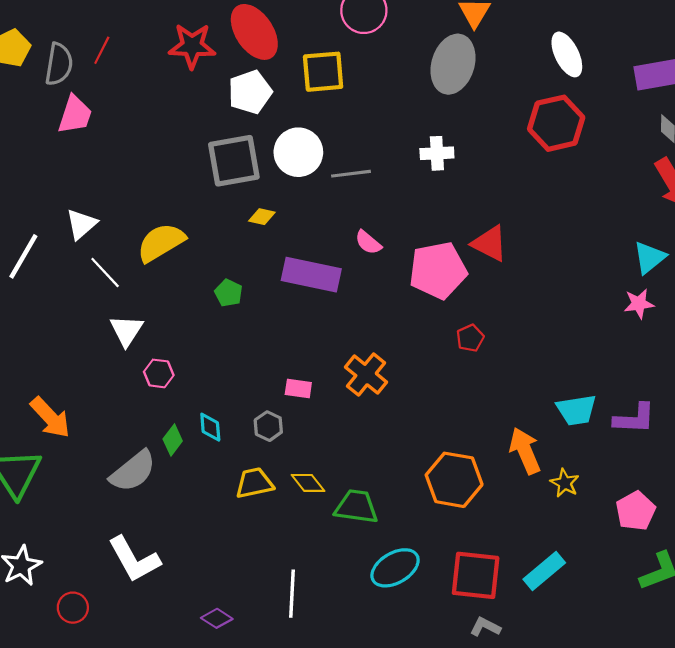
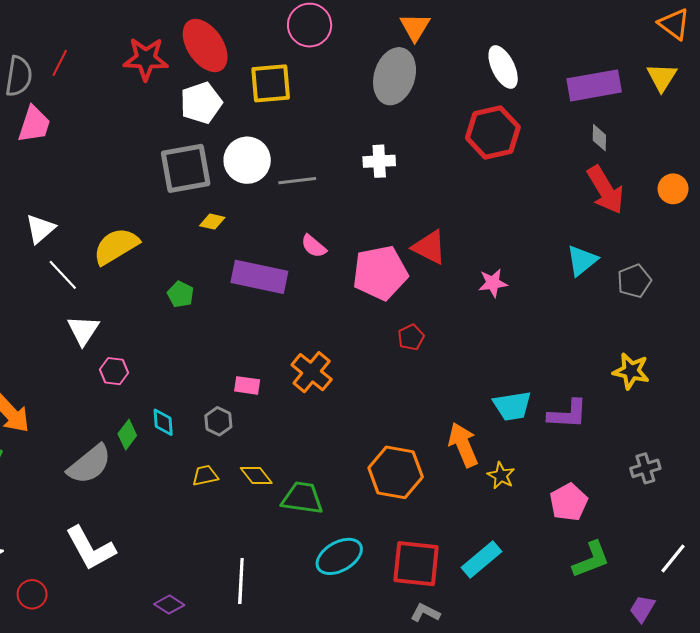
pink star: (639, 304) -> (493, 283), moved
yellow trapezoid: (254, 483) -> (205, 476), size x0.7

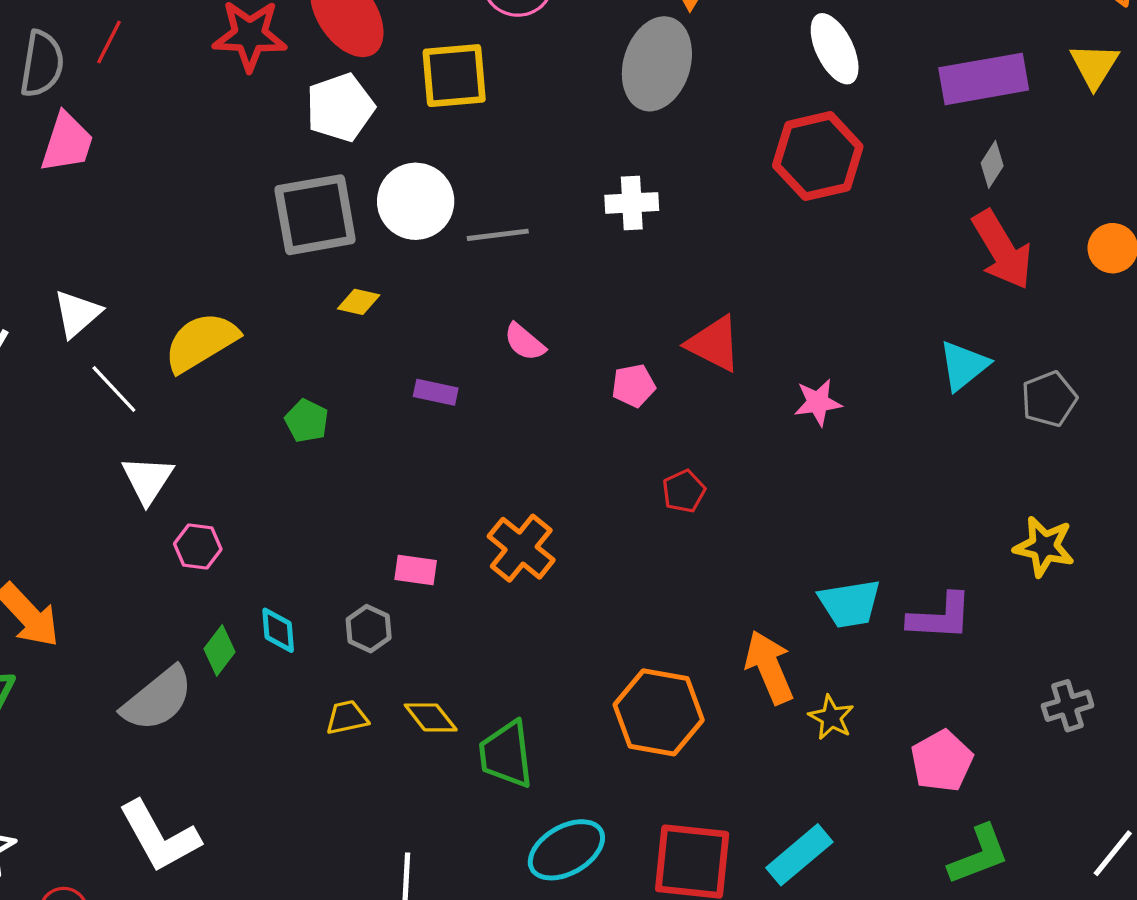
gray diamond: (599, 138) -> (992, 164), turned 32
pink pentagon: (380, 273) -> (633, 386), size x0.5
purple rectangle: (259, 277) -> (436, 392), size x0.5
green trapezoid: (302, 498) -> (506, 754), turned -105

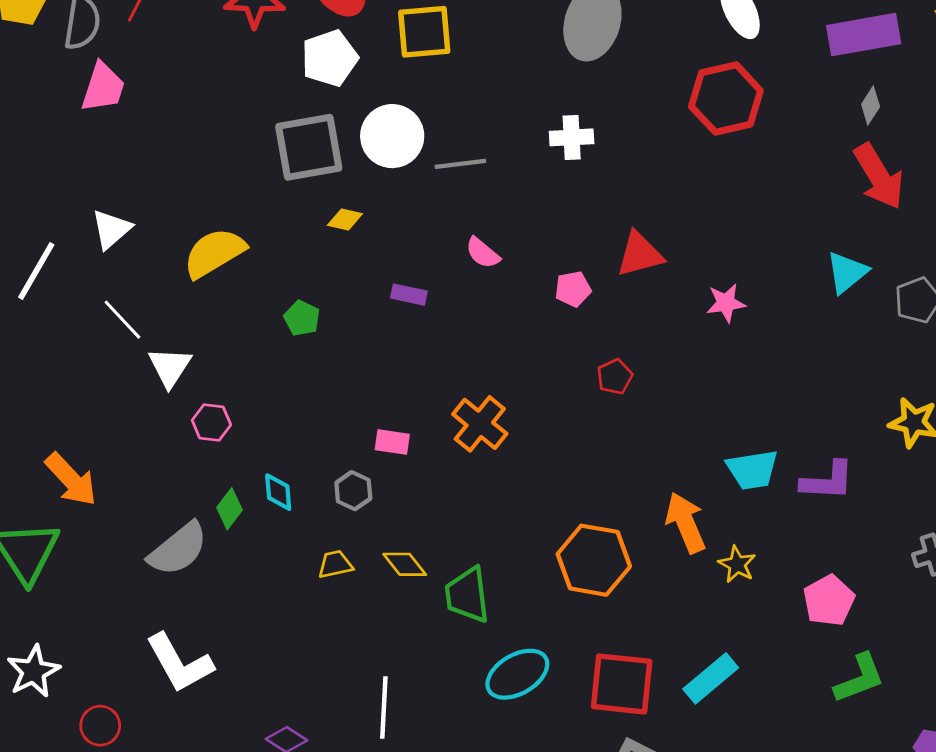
red triangle: (714, 344) -> (640, 254), turned -42
white line: (114, 389) -> (122, 320), moved

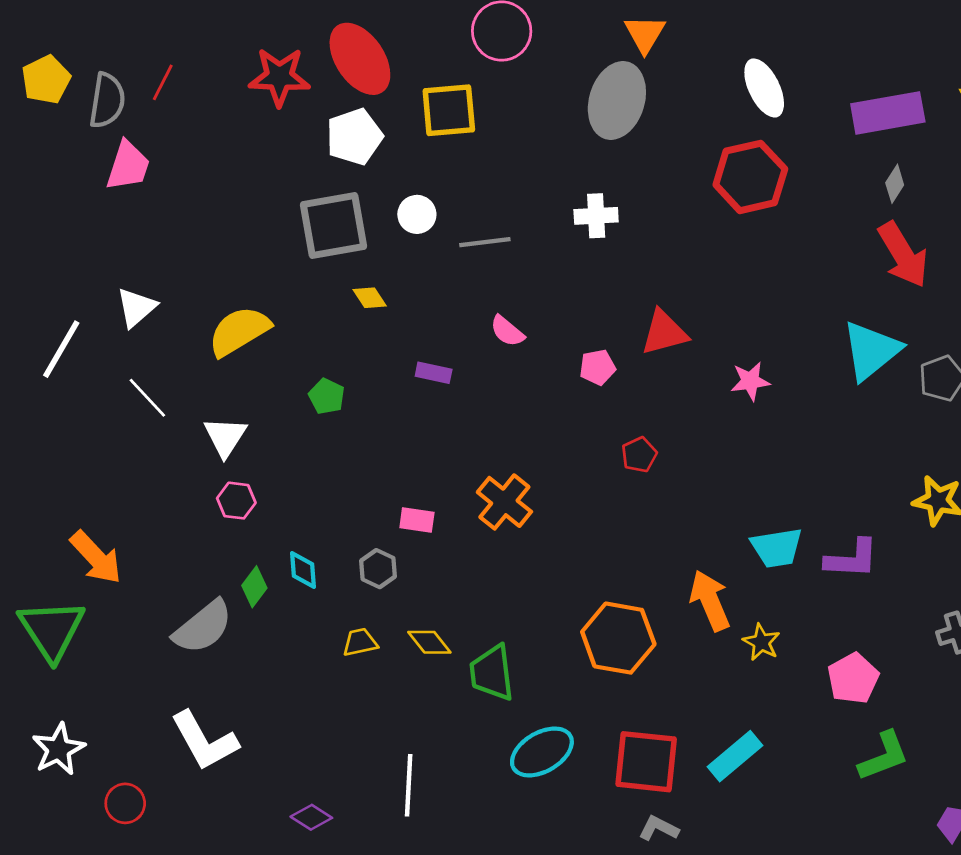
white circle: (392, 136) -> (417, 214), size x0.6
yellow diamond: (345, 219) -> (370, 298), turned 44
cyan triangle: (847, 272) -> (871, 351), size x1.4
white triangle: (170, 367) -> (225, 437), moved

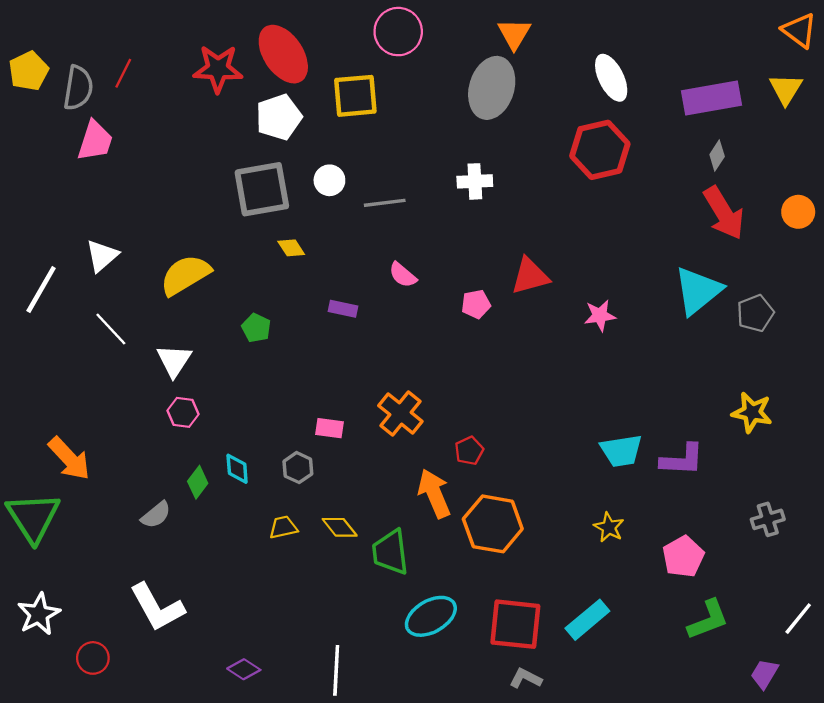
red pentagon: (639, 455) -> (469, 451), moved
orange arrow: (710, 601) -> (434, 493), moved
gray semicircle: (203, 627) -> (156, 515), size x0.6
white line: (409, 785) -> (336, 670), moved

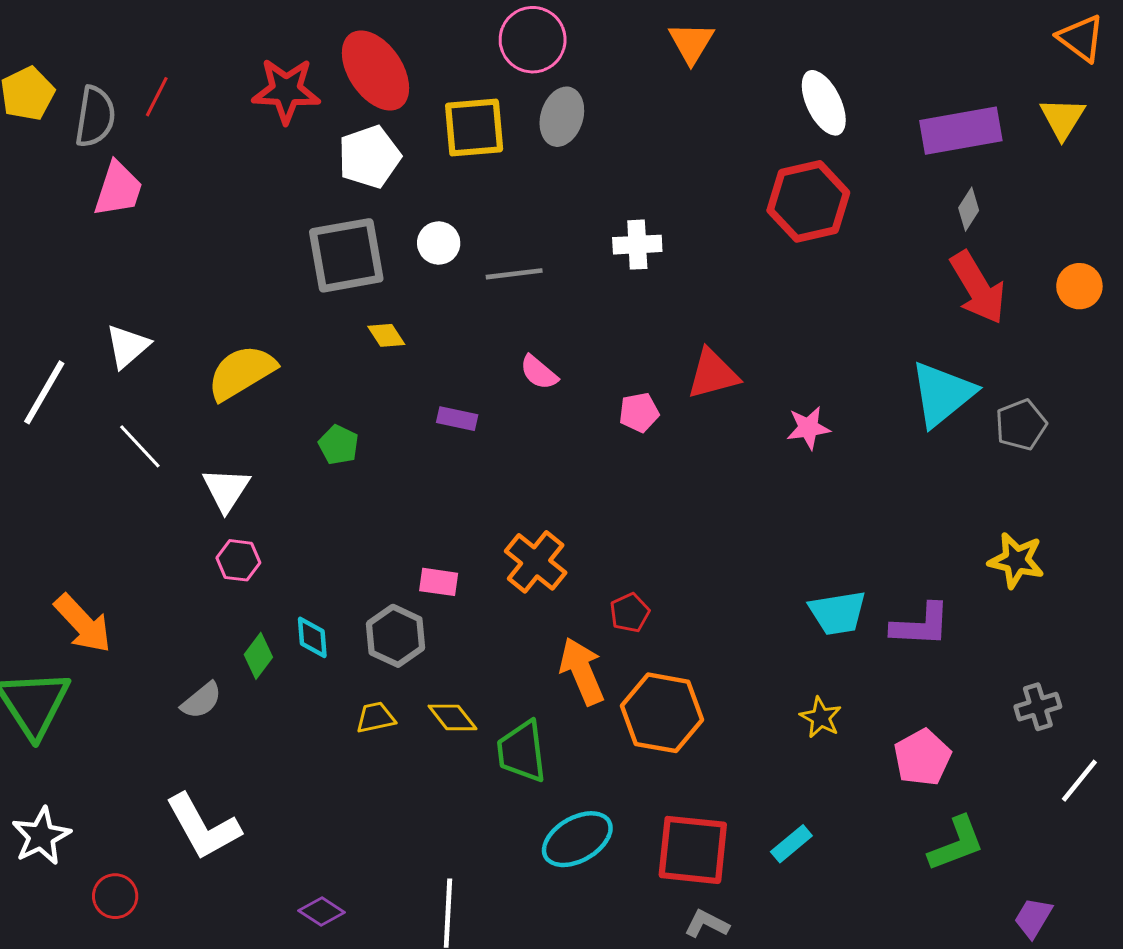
gray ellipse: (492, 88) -> (562, 117), moved, size x0.7
gray hexagon: (298, 468) -> (396, 636), size x1.4
white line: (798, 619) -> (1079, 781), moved
cyan rectangle: (587, 620) -> (791, 844), size x0.7

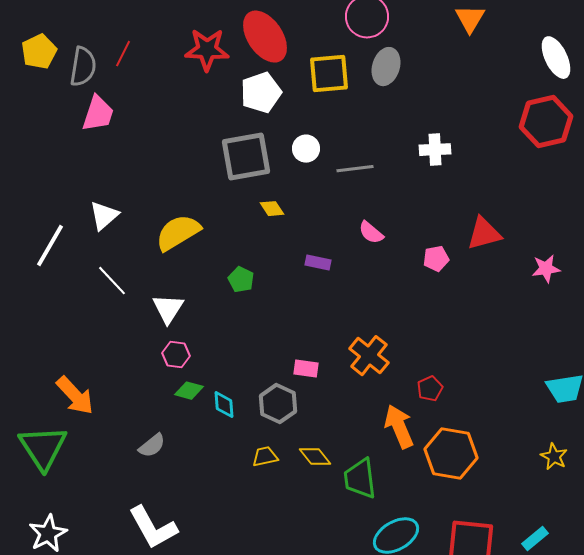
green diamond: (258, 656) -> (189, 391), moved, turned 68

